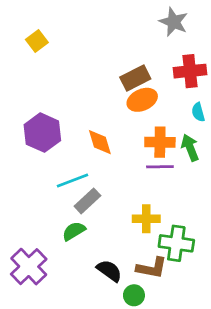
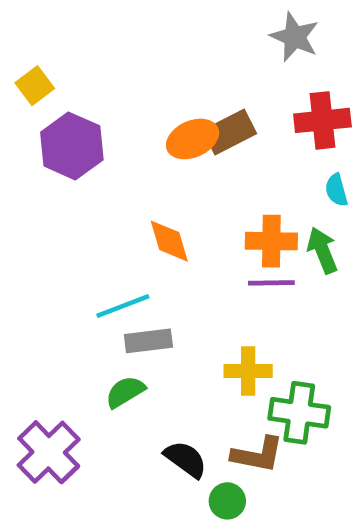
yellow square: (37, 41) -> (35, 86), moved
orange ellipse: (142, 100) -> (193, 139), moved
purple hexagon: (42, 133) -> (72, 146), moved
gray rectangle: (87, 201) -> (148, 341), turned 36

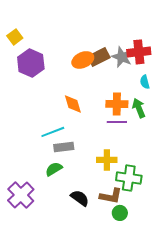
gray star: (295, 37) -> (122, 57), moved
green circle: (227, 501) -> (120, 213), moved

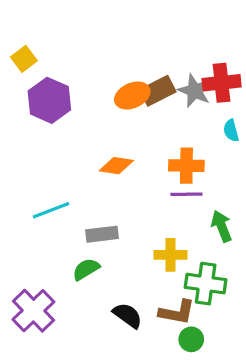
orange diamond: (73, 104) -> (116, 166), turned -65
green arrow: (139, 108) -> (222, 226), moved
cyan line: (53, 132) -> (51, 210), moved

